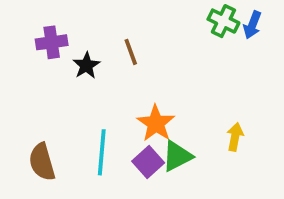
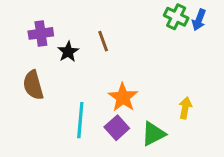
green triangle: (177, 156) -> (153, 134), moved
brown semicircle: (42, 162) -> (33, 85), moved

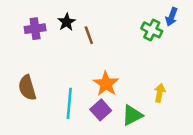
green cross: (176, 17) -> (152, 30), moved
black star: (68, 52) -> (67, 22), moved
brown semicircle: (33, 85) -> (27, 88), moved

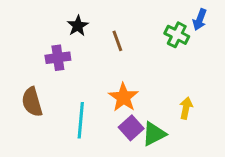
purple cross: (35, 29) -> (58, 58), moved
brown line: (89, 35) -> (117, 41), moved
purple square: (101, 110) -> (131, 128), moved

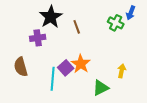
black star: (78, 26) -> (51, 17), size x1.6
purple square: (131, 128) -> (66, 68), moved

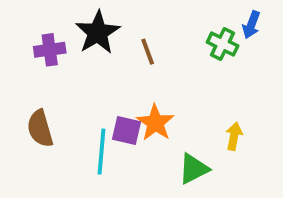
purple cross: (38, 38) -> (50, 50), moved
purple square: (66, 68) -> (126, 130), turned -35

